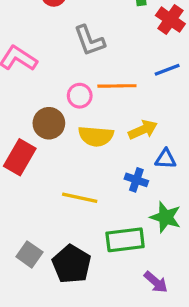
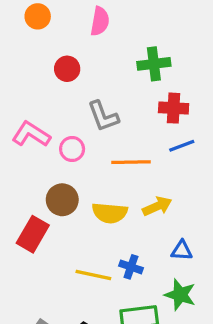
red cross: (170, 20) -> (174, 108), moved, turned -32
pink circle: (80, 96) -> (72, 149), moved
blue triangle: (166, 159) -> (182, 251), moved
blue cross: (136, 180) -> (131, 267), moved

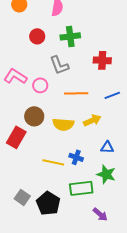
green cross: (154, 64) -> (70, 36), moved
blue line: (182, 146) -> (112, 95), moved

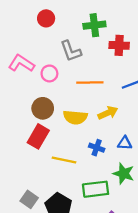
green cross: (70, 36) -> (94, 25), moved
red rectangle: (16, 137) -> (38, 136), moved
blue cross: (76, 157) -> (97, 148), moved

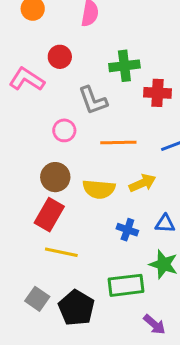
pink L-shape: (21, 63) -> (27, 79), moved
yellow line: (64, 160) -> (61, 252), moved

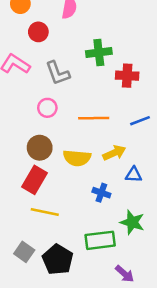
red circle: (60, 57) -> (38, 32), moved
gray L-shape: (93, 100) -> (58, 73), moved
blue triangle: (165, 224) -> (134, 175), moved

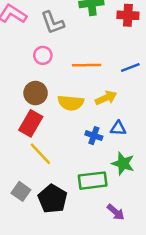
red cross: (127, 76) -> (128, 15), moved
blue triangle: (134, 175) -> (118, 128), moved
yellow line: (45, 212) -> (40, 154), turned 35

